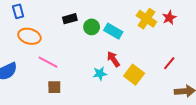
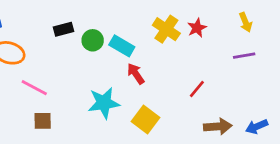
red arrow: (113, 59) -> (136, 74), moved
cyan star: (100, 74) -> (104, 103), size x1.6
yellow square: (134, 75) -> (145, 120), moved

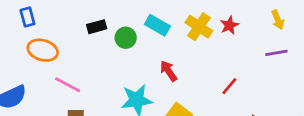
cyan rectangle: (122, 46) -> (157, 25), moved

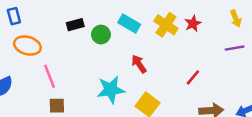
pink line: (68, 85) -> (49, 76), turned 40

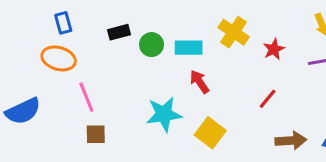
blue rectangle: (14, 16) -> (63, 23), moved
cyan rectangle: (129, 23) -> (189, 48), moved, turned -30
red star: (193, 23) -> (274, 49), moved

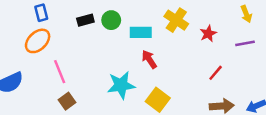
green circle: (152, 45) -> (111, 20), moved
orange ellipse: (59, 58) -> (38, 41), turned -60
red line: (268, 99) -> (216, 73), moved
brown square: (96, 134) -> (67, 101), turned -35

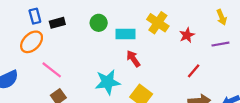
black rectangle: (85, 20) -> (57, 23), moved
pink line: (60, 72) -> (52, 70), turned -30

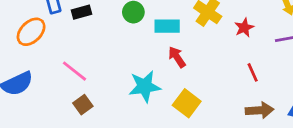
orange ellipse: (32, 42) -> (31, 32), moved
red line: (194, 71) -> (253, 72), turned -64

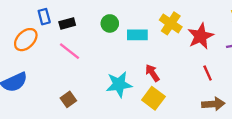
red star: (244, 28) -> (201, 36), size x1.6
red arrow: (177, 57) -> (152, 73), moved
pink line: (75, 71) -> (70, 51), moved

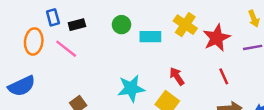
orange ellipse: (26, 40) -> (34, 41), turned -40
pink line: (70, 51) -> (66, 49), moved
red arrow: (152, 73) -> (177, 76), moved

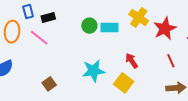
green circle: (121, 25) -> (89, 26), moved

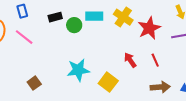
blue rectangle: (28, 11) -> (22, 11), moved
black rectangle: (48, 18) -> (55, 17), moved
cyan rectangle: (110, 28) -> (94, 16), moved
red arrow: (132, 61) -> (130, 60), moved

